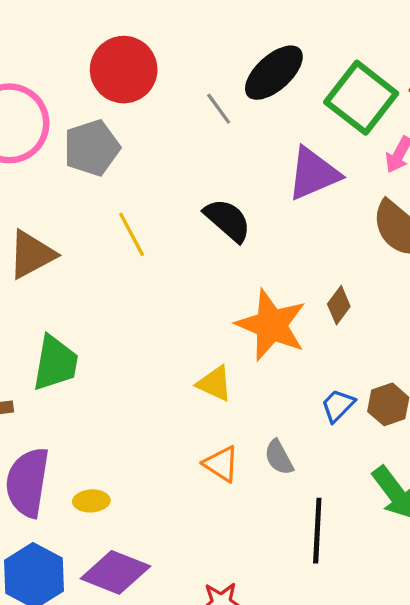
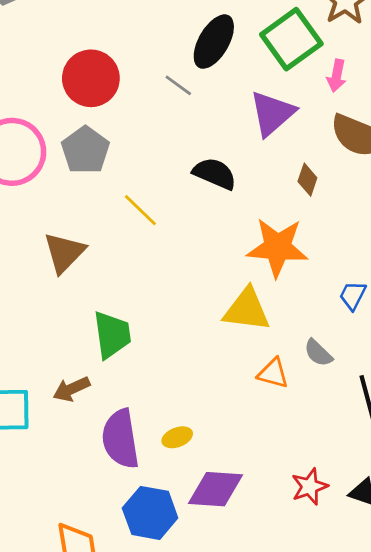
green square: (361, 98) -> (291, 39), turned 34
brown diamond: (339, 305) -> (307, 180), moved
yellow triangle: (215, 384) -> (247, 310), size x1.5

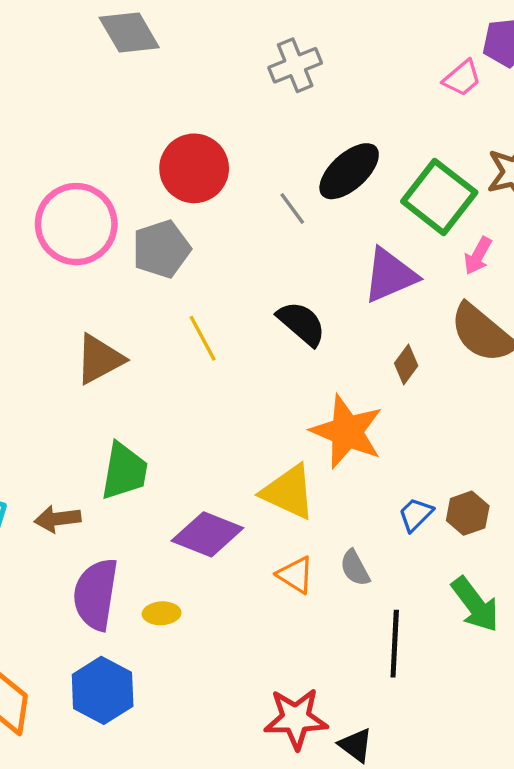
green square: (291, 39) -> (439, 197), turned -34
red star: (310, 487) -> (296, 719), size x1.4
purple diamond: (215, 489) -> (207, 534), moved

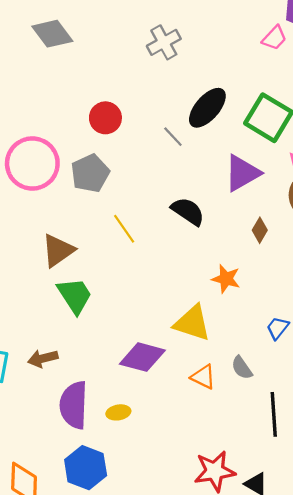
red circle: (194, 168) -> (105, 118), size x0.7
orange star: (347, 432) -> (226, 279), size x0.6
green trapezoid: (124, 471) -> (75, 296), moved, turned -36

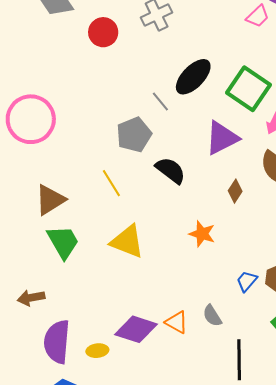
red circle: (105, 118) -> (103, 32), moved
gray pentagon: (90, 173) -> (134, 135), moved
yellow triangle: (192, 323) -> (127, 241), moved
purple diamond: (142, 357) -> (136, 329), moved

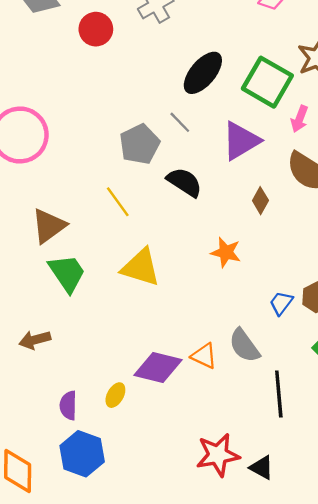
gray line: (160, 101) -> (180, 122), moved
gray semicircle: (212, 316) -> (244, 346), size x1.4
purple semicircle: (57, 342) -> (68, 405), moved, size x0.6
yellow ellipse: (97, 351) -> (115, 395), turned -50

